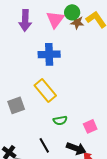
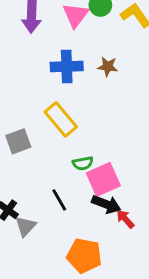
brown star: (77, 22) -> (108, 67), moved
pink square: (90, 126) -> (103, 179), moved, size x1.6

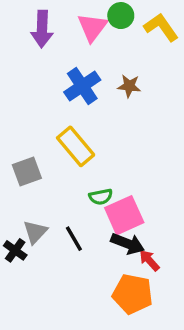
blue cross: (67, 67) -> (82, 86), turned -32
gray triangle: (26, 226) -> (35, 232), moved
orange pentagon: (84, 256) -> (133, 294), moved

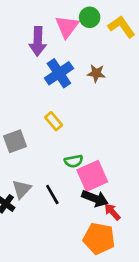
purple arrow: (42, 29) -> (38, 41), moved
yellow rectangle: (76, 146) -> (54, 121), size x0.6

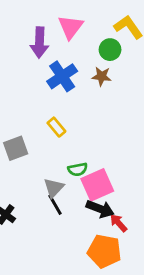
green circle: (90, 17) -> (110, 50), moved
gray triangle: (22, 189) -> (54, 188), moved

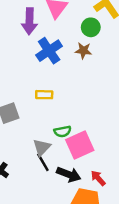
yellow rectangle: (56, 127) -> (44, 95), turned -49
black arrow: (100, 209) -> (69, 174), moved

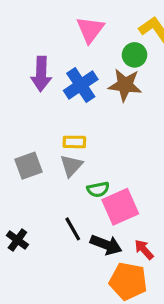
purple arrow: (29, 21) -> (41, 74), moved
brown star: (83, 51) -> (125, 85), size x1.5
gray triangle: (42, 147) -> (71, 166), moved

